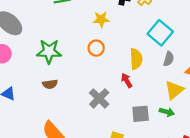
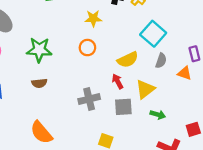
yellow semicircle: (136, 59) -> (128, 60), turned 66
yellow triangle: (174, 90) -> (145, 89), moved
gray cross: (99, 98) -> (89, 99), turned 30
gray square: (141, 114) -> (123, 107), moved

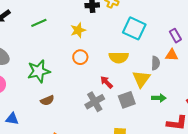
yellow semicircle: (128, 60) -> (119, 58), turned 42
gray semicircle: (161, 61) -> (156, 63), moved
red arrow: (118, 81) -> (107, 82), moved

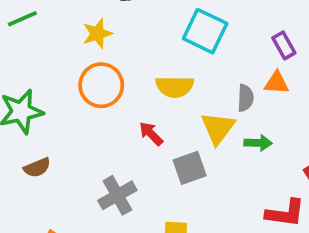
orange circle: (80, 57) -> (101, 85), size x1.5
green arrow: (159, 98) -> (258, 143), moved
gray cross: (95, 102) -> (117, 195), moved

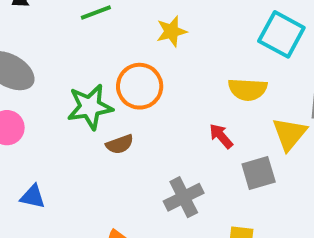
orange circle: (101, 85) -> (140, 86), moved
brown semicircle: (37, 168) -> (120, 144), moved

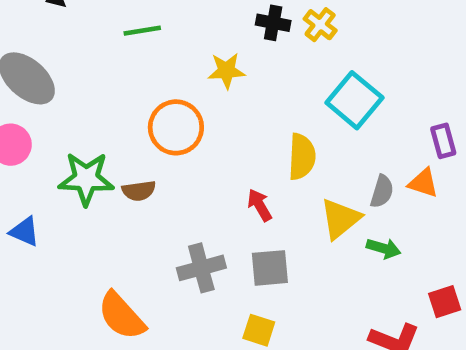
yellow semicircle: (248, 89) -> (302, 157), turned -102
green star: (90, 107) -> (86, 179), moved
gray square: (259, 173) -> (270, 268), moved

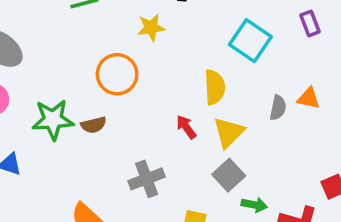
purple rectangle: (443, 141) -> (310, 23), moved
yellow triangle: (340, 219) -> (229, 132), moved
green arrow: (384, 248) -> (254, 205), moved
gray square: (270, 268) -> (229, 175), moved, turned -32

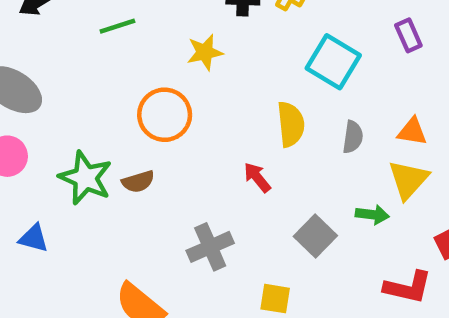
gray semicircle: (278, 108) -> (353, 137), moved
green star: (53, 120) -> (85, 178), turned 30
yellow triangle: (229, 132) -> (408, 180), moved
green arrow: (254, 205) -> (372, 215), moved

